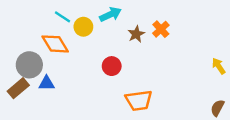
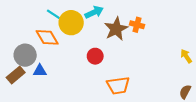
yellow circle: (83, 27) -> (71, 23), size x1.5
orange cross: (161, 29) -> (137, 25), turned -32
brown star: (136, 34) -> (116, 29), size x1.6

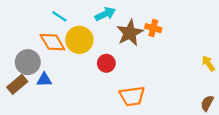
yellow circle: (71, 23) -> (79, 40), moved

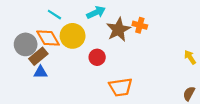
gray circle: (28, 62) -> (26, 44), moved
brown rectangle: (17, 84) -> (38, 56), moved

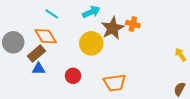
yellow circle: (73, 36) -> (91, 43), moved
gray circle: (26, 44) -> (13, 42), moved
red circle: (97, 57) -> (73, 76), moved

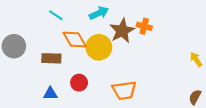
orange diamond: (46, 36) -> (75, 40), moved
brown rectangle: (36, 53) -> (51, 58), moved, turned 42
blue triangle: (39, 69) -> (50, 94), moved

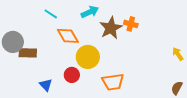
yellow circle: (99, 47) -> (88, 57), moved
brown rectangle: (51, 58) -> (28, 53), moved
blue triangle: (50, 94) -> (46, 85), turned 48

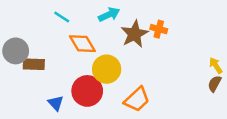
red circle: (72, 75) -> (87, 91), size x1.6
orange trapezoid: (113, 82) -> (137, 99), turned -35
brown semicircle: (177, 88) -> (215, 84), moved

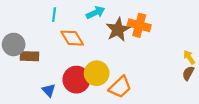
cyan line: (62, 17) -> (54, 15), turned 64
orange cross: (159, 29) -> (139, 25), size x1.5
yellow circle: (107, 69) -> (97, 73), moved

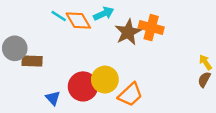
cyan line: (54, 15) -> (59, 16), turned -64
orange diamond: (72, 38) -> (78, 21), moved

